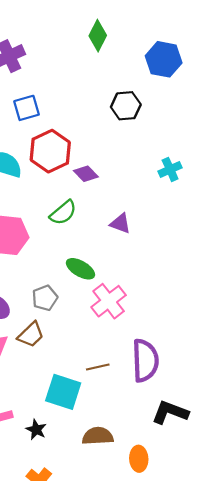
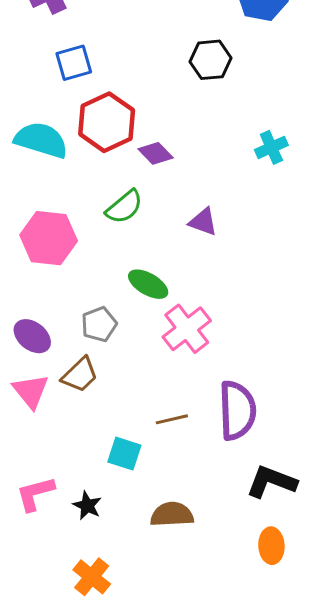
cyan square: (63, 392) -> (124, 454), size x0.7
orange ellipse: (139, 459) -> (271, 546), moved

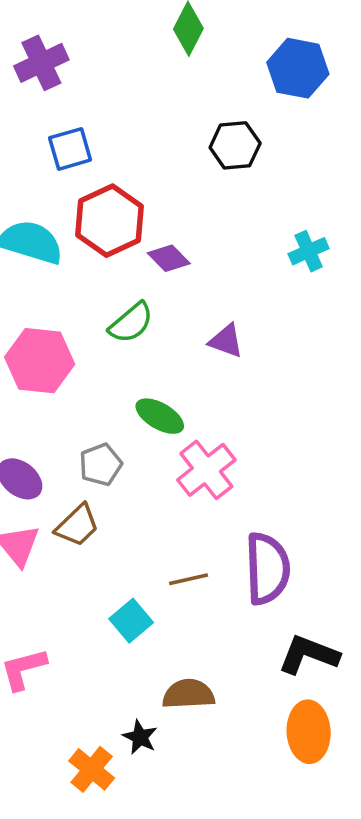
cyan square: (124, 454) -> (131, 621), turned 32
black star: (87, 506) -> (140, 737), moved
orange ellipse: (271, 546) -> (309, 732), size x1.4

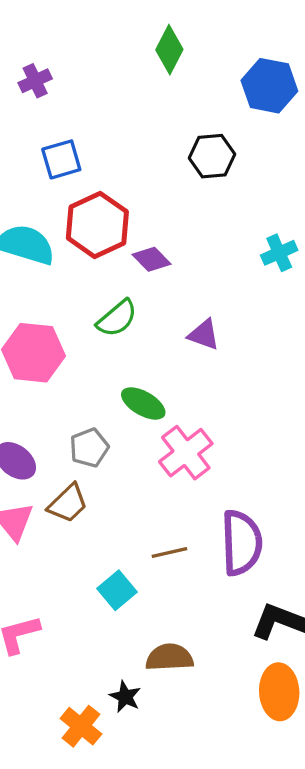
purple cross: (41, 63) -> (35, 81), size x0.7

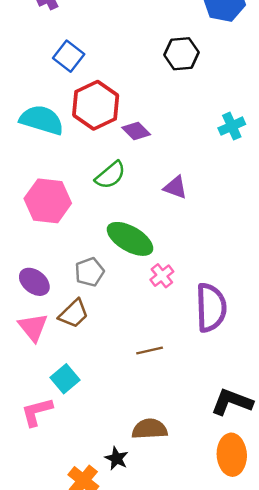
blue square: (61, 159) -> (69, 56), turned -36
green ellipse: (143, 403) -> (130, 239), size x1.4
pink cross: (186, 453) -> (162, 276), size x0.6
purple semicircle: (242, 543) -> (211, 308), moved
cyan square: (117, 590) -> (65, 379), moved

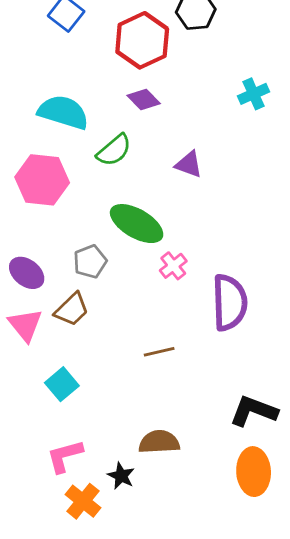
red hexagon: (96, 105) -> (142, 40), moved
cyan semicircle: (42, 120) -> (63, 112), moved
pink L-shape: (37, 412) -> (65, 456), moved

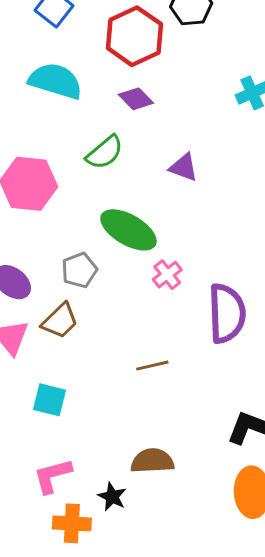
cyan semicircle: (63, 112) -> (55, 81), moved
cyan square: (62, 384) -> (50, 400), turned -36
orange cross: (83, 501) -> (72, 523), turned -36

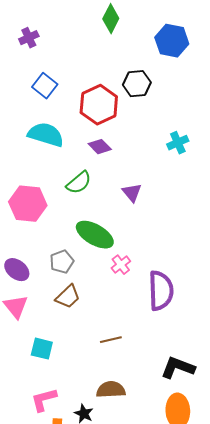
purple triangle: (184, 167) -> (132, 193), turned 30
brown trapezoid: (60, 321) -> (68, 297), moved
brown line: (152, 366) -> (111, 340), moved

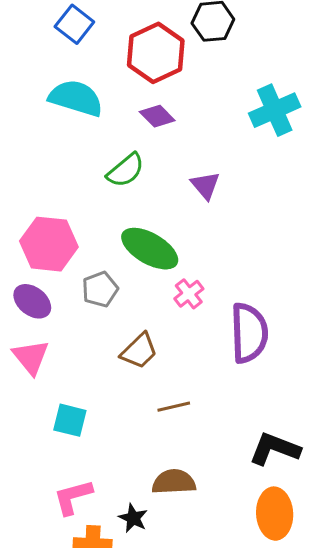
cyan cross: (178, 143) -> (275, 110), size x1.5
pink hexagon: (28, 204) -> (49, 244), moved
brown trapezoid: (68, 297) -> (139, 351), moved

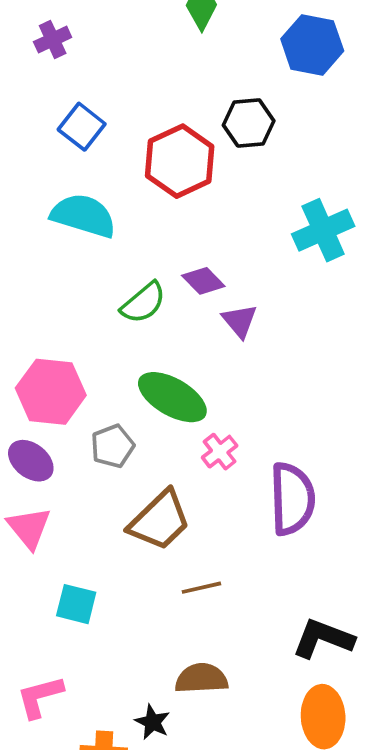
purple diamond: (157, 116) -> (203, 281), moved
brown trapezoid: (139, 351) -> (160, 521), size x1.4
pink L-shape: (73, 497) -> (40, 697), moved

